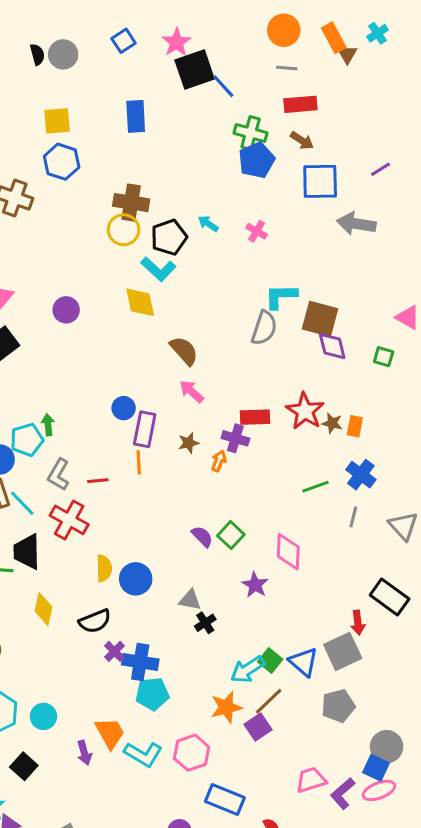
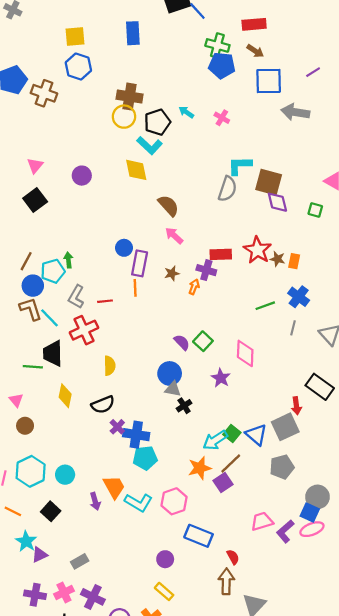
blue pentagon: (257, 160) -> (222, 65), turned 30
red cross: (69, 520) -> (84, 330), turned 36
blue circle: (136, 579) -> (170, 373), moved

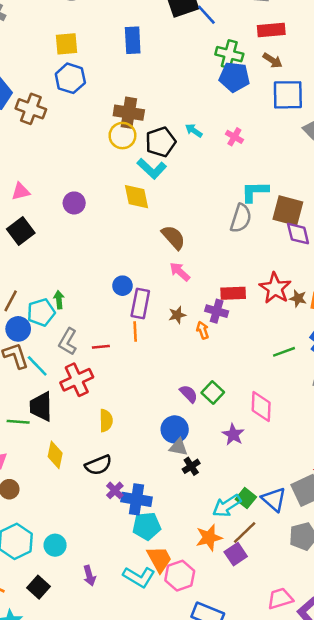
pink triangle: (35, 166) -> (21, 192), turned 36
orange arrow: (194, 287) -> (203, 330), turned -40
orange trapezoid: (114, 487) -> (159, 559), moved

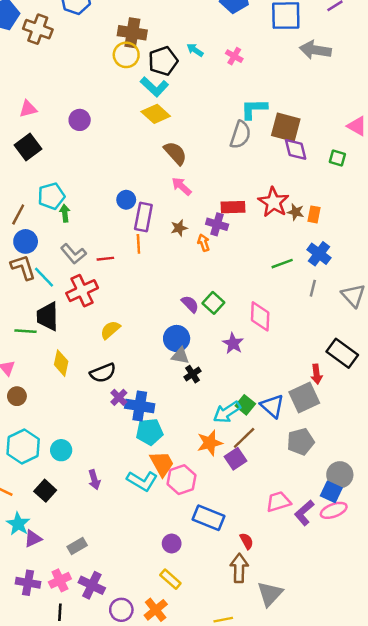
yellow diamond: (136, 197) -> (156, 114), moved, turned -36
cyan pentagon: (41, 312) -> (51, 196), moved
gray L-shape: (68, 342) -> (73, 254), turned -70
yellow semicircle: (106, 421) -> (110, 330), turned -130

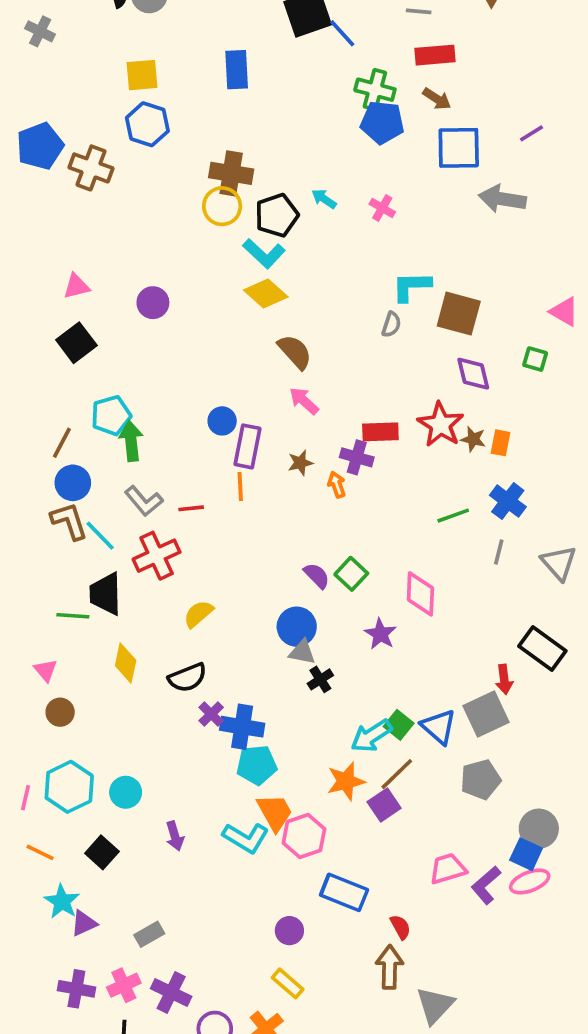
gray semicircle: (240, 135) -> (391, 324), size x0.6
purple diamond: (296, 149) -> (473, 374), moved
green arrow: (65, 213) -> (131, 441), size x1.5

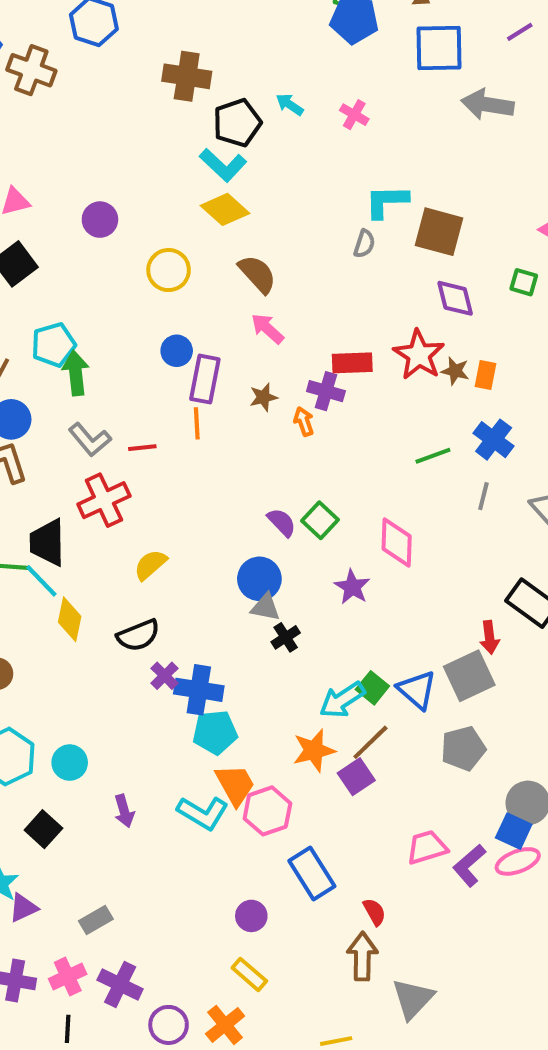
yellow circle: (222, 206) -> (169, 270), moved
cyan line: (100, 536) -> (41, 581), moved
blue rectangle: (344, 892) -> (312, 874), turned 36

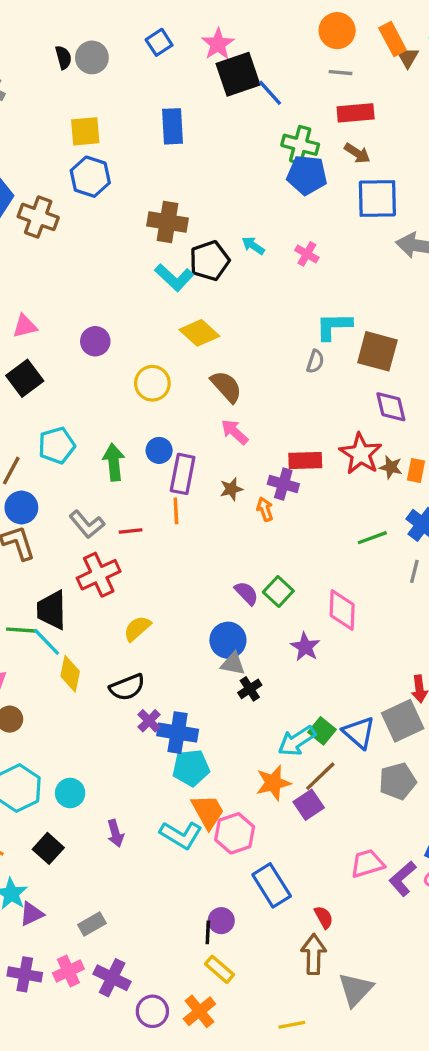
cyan L-shape: (223, 165) -> (174, 277), moved
green arrow: (76, 373) -> (114, 462), moved
black line: (68, 1029) -> (208, 932), moved

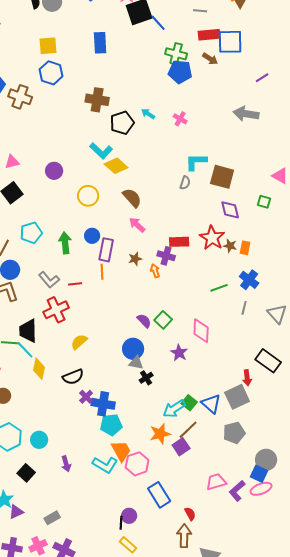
blue square: (377, 199) -> (230, 42), moved
cyan L-shape: (174, 277) -> (101, 151), moved

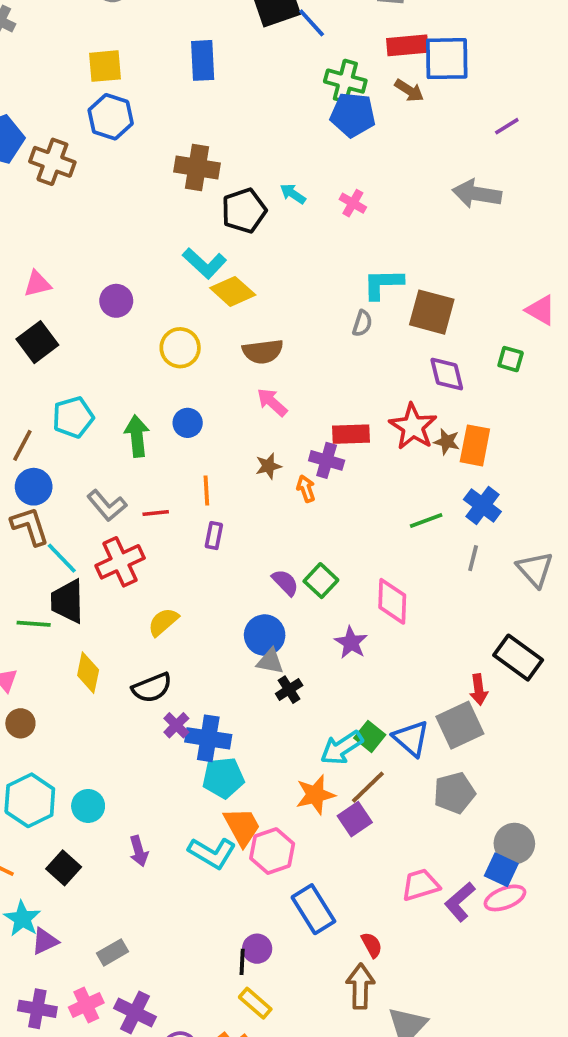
brown semicircle: (132, 198) -> (263, 351), turned 125
orange rectangle: (245, 248) -> (475, 445), size x1.5
purple rectangle: (106, 250) -> (214, 536), moved, size x0.6
cyan line: (25, 350) -> (62, 558), moved

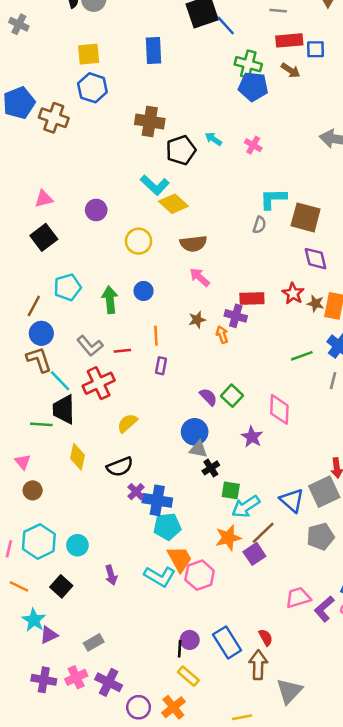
blue square: (447, 59) -> (316, 49), size x0.6
red star: (413, 427) -> (293, 293), size x0.7
green square: (370, 736) -> (231, 490), moved, turned -30
blue rectangle: (313, 909) -> (227, 642), moved

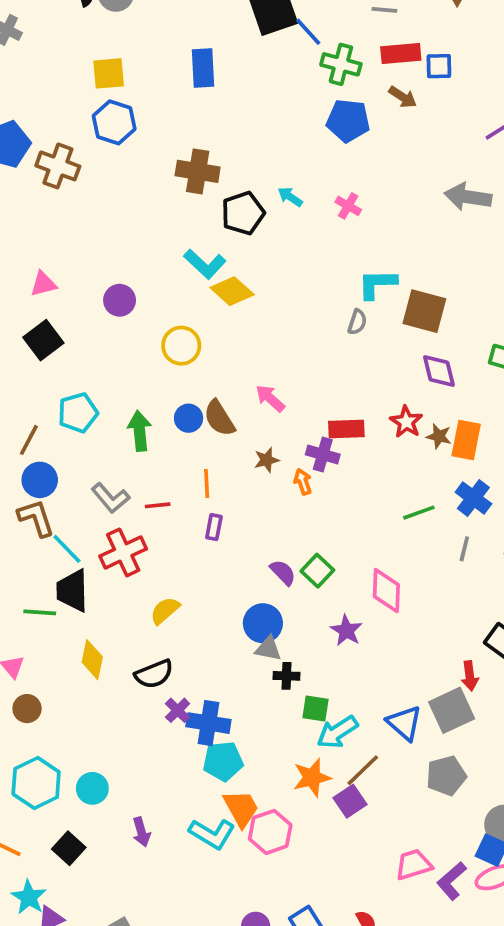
green cross: (248, 64) -> (341, 64), moved
brown semicircle: (193, 244) -> (219, 418), moved, turned 65
black cross: (211, 468) -> (286, 676), turned 35

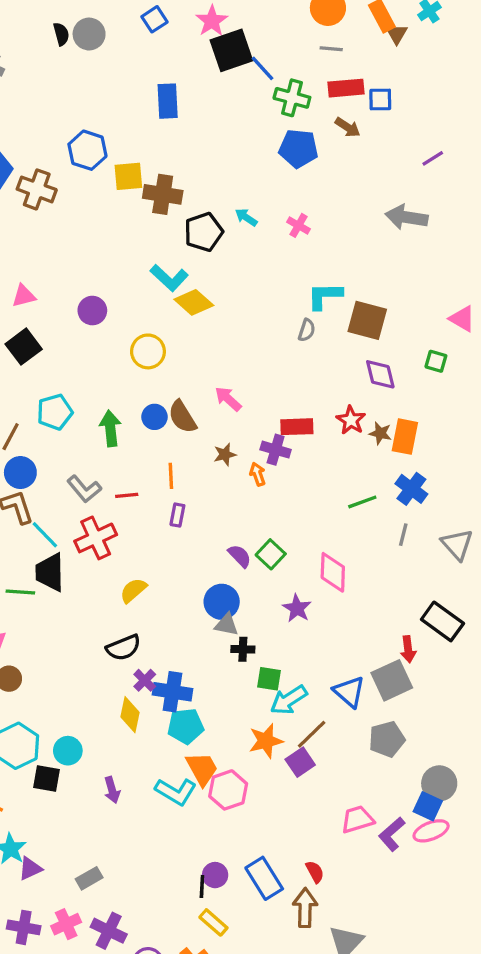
yellow square: (109, 73) -> (128, 176), moved
yellow diamond: (92, 660) -> (130, 715), moved
black square: (69, 848) -> (47, 778), moved, turned -32

